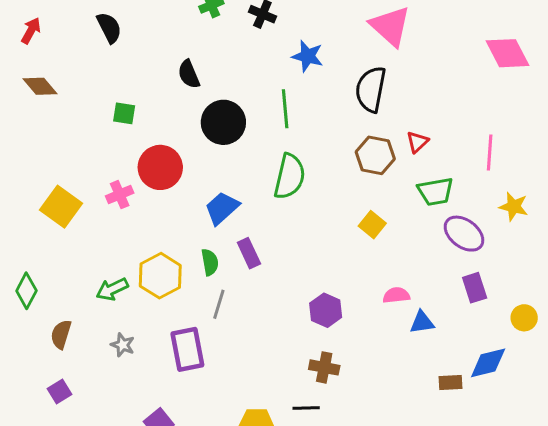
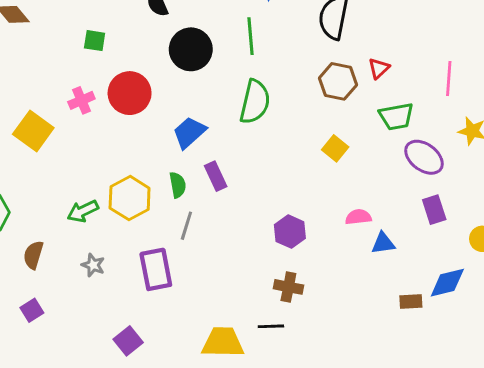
pink cross: (120, 195) -> (81, 100), moved

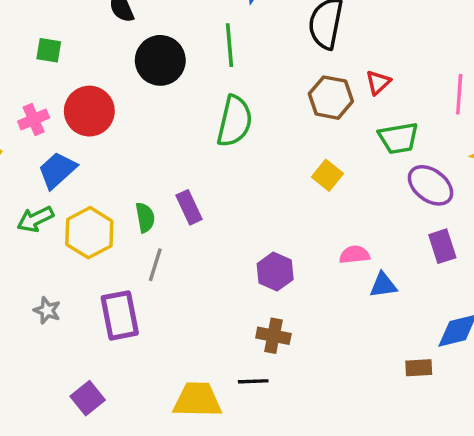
blue trapezoid: (189, 132) -> (57, 170), moved
green arrow: (83, 211) -> (35, 219), moved
brown rectangle: (411, 302) -> (419, 368), moved

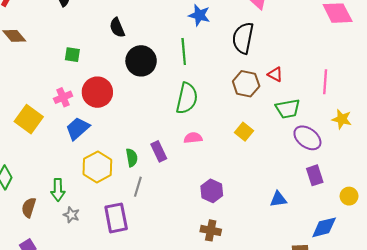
red triangle: (378, 82) -> (275, 74), turned -49
green arrow: (35, 219) -> (58, 190), moved, turned -65
pink semicircle: (355, 255) -> (193, 138), moved

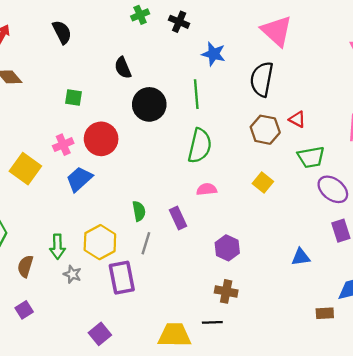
purple rectangle: (159, 151) -> (178, 218), moved
yellow hexagon: (97, 167) -> (100, 242), moved

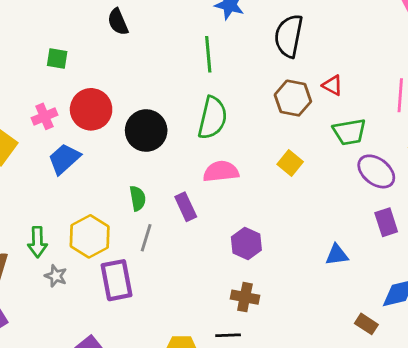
black circle: (149, 104) -> (146, 131), moved
pink semicircle: (207, 189) -> (221, 171), size x1.4
brown rectangle: (325, 313) -> (366, 324), turned 36

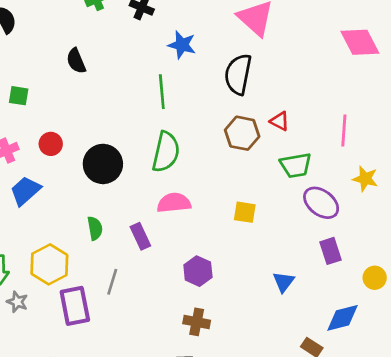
red circle: (91, 109) -> (51, 144), size x0.6
yellow square: (290, 163) -> (245, 212), moved, turned -30
gray line: (146, 238) -> (112, 282), moved
blue triangle: (337, 255) -> (284, 282), turned -45

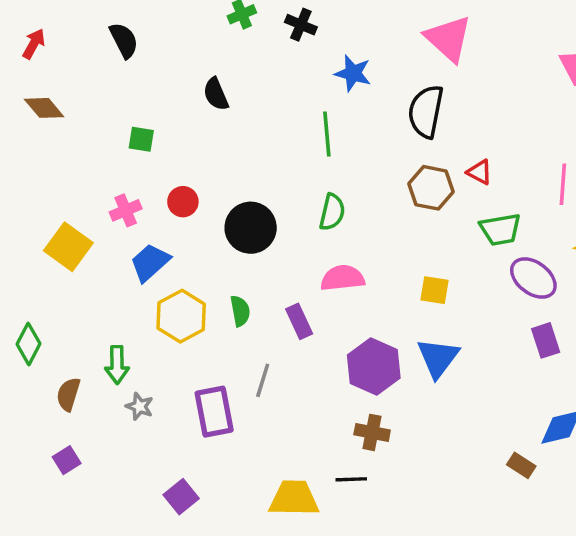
green semicircle: (166, 152) -> (332, 212), size x0.7
yellow hexagon: (49, 264) -> (181, 316), moved
purple hexagon: (198, 271) -> (374, 367), size x1.4
blue triangle: (284, 282) -> (438, 358), moved, size x1.5

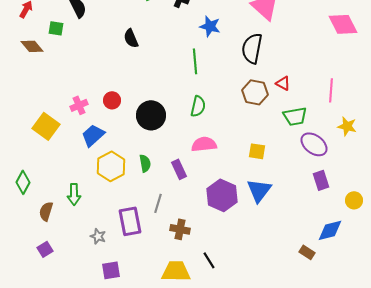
green square: (141, 139) -> (56, 28), moved
gray star: (140, 406) -> (98, 236), moved
brown cross: (372, 432) -> (180, 229), moved
black line: (351, 479) -> (209, 260), turned 60
purple square: (181, 497) -> (111, 270), turned 30

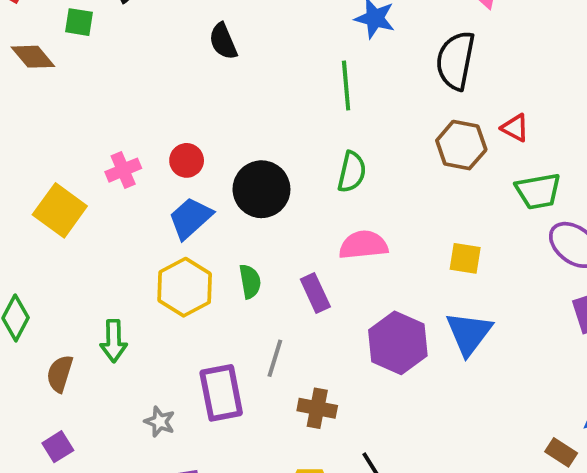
blue trapezoid: (93, 135) -> (190, 218), moved

